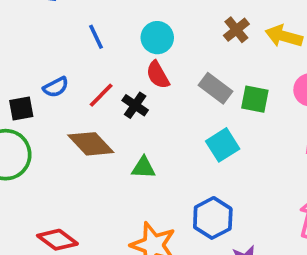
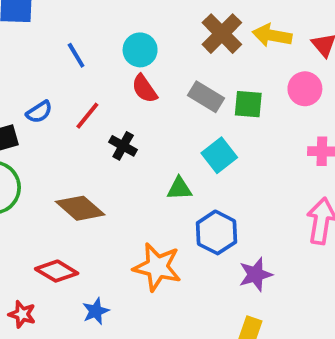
brown cross: (236, 30) -> (222, 34), size x1.5
black cross: (135, 105) -> (123, 146), moved
brown diamond: (91, 144) -> (80, 208), moved
green triangle: (143, 168) -> (179, 189), moved

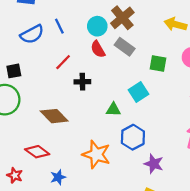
brown cross: (222, 34) -> (122, 18), moved
gray rectangle: (206, 97) -> (125, 47), moved
blue semicircle: (39, 112) -> (32, 34), moved, size x1.5
black cross: (123, 146) -> (82, 82), turned -35
purple star: (256, 274) -> (154, 164), turned 30

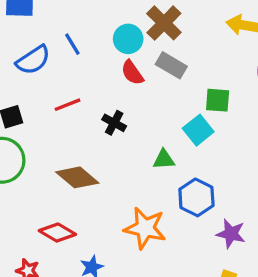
red line: (63, 62) -> (67, 105), moved, turned 30
green square: (158, 63) -> (218, 100), moved
black cross: (82, 82) -> (114, 123), turned 35

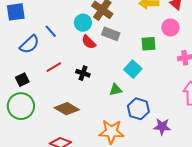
green square: (218, 100) -> (148, 44), moved

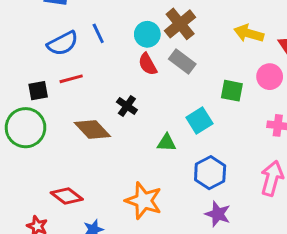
red line: (54, 67) -> (71, 79), moved
brown diamond: (67, 109) -> (92, 130), moved
blue hexagon: (138, 109) -> (210, 173), moved

